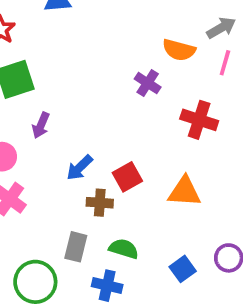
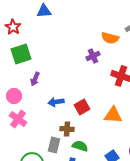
purple cross: (148, 83) -> (93, 56), turned 32
blue arrow: (80, 168) -> (56, 102), turned 35
brown cross: (100, 203) -> (67, 129), moved

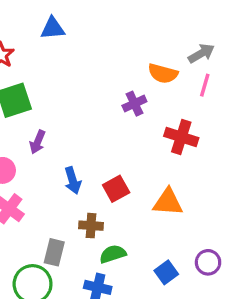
blue arrow: (56, 102) -> (73, 180), turned -98
gray rectangle: (54, 145) -> (54, 252), moved
green semicircle: (80, 146) -> (113, 254), turned -35

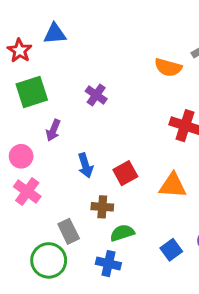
blue triangle: (53, 28) -> (55, 34), moved
purple cross: (134, 104) -> (96, 95), moved, turned -30
gray rectangle: (54, 252) -> (69, 231), turned -40

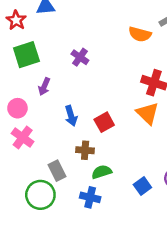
orange triangle: (173, 185) -> (148, 113), moved, turned 40

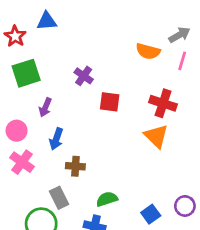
blue arrow: (71, 116) -> (56, 139), moved, turned 36
red square: (104, 122) -> (110, 102), moved, turned 36
brown cross: (85, 150) -> (75, 166), moved

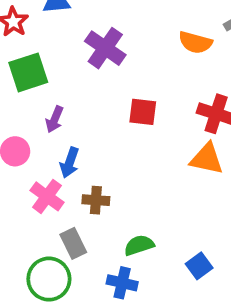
purple cross: (84, 76) -> (105, 48), moved, size x1.5
orange triangle: (156, 136) -> (207, 159), turned -32
pink cross: (22, 162) -> (47, 196), moved

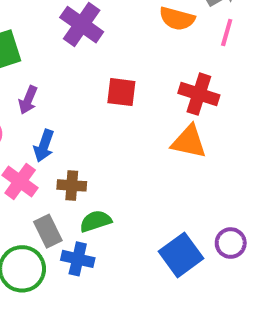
green semicircle: (139, 245) -> (96, 221), moved
blue square: (199, 266) -> (181, 255), size x1.5
blue cross: (122, 283) -> (78, 259), moved

